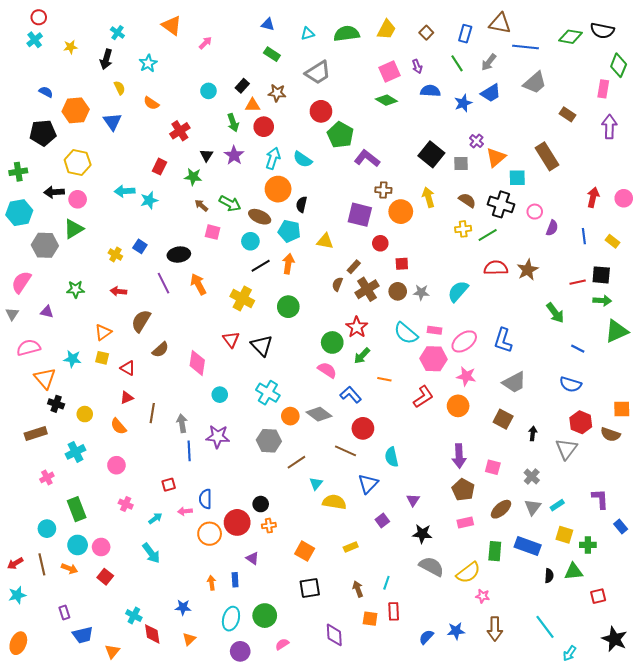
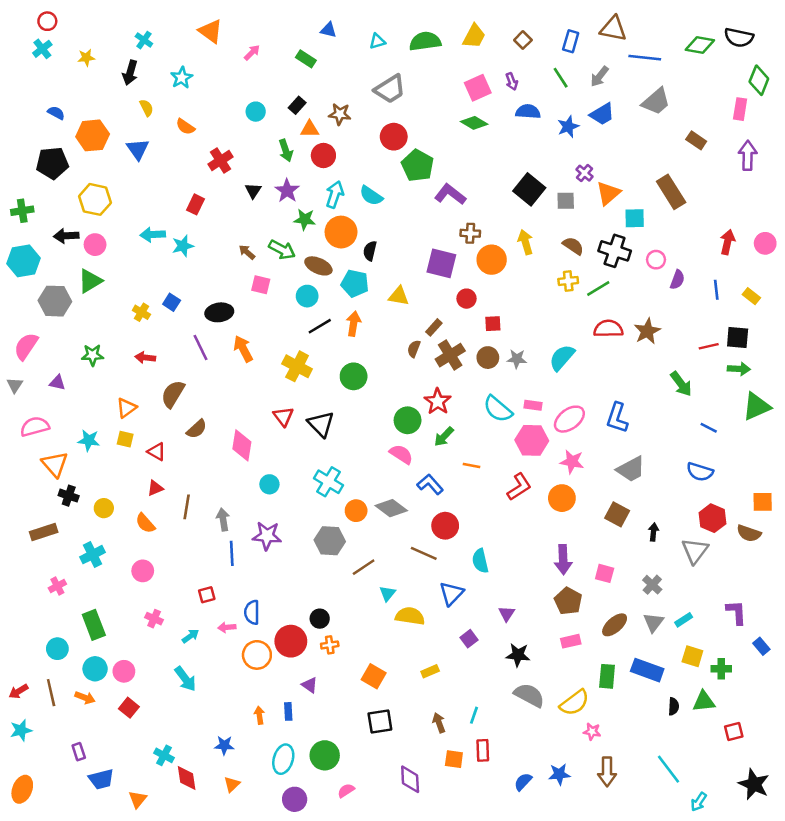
green rectangle: (272, 54) -> (306, 59), moved
green star: (193, 177) -> (305, 219), moved

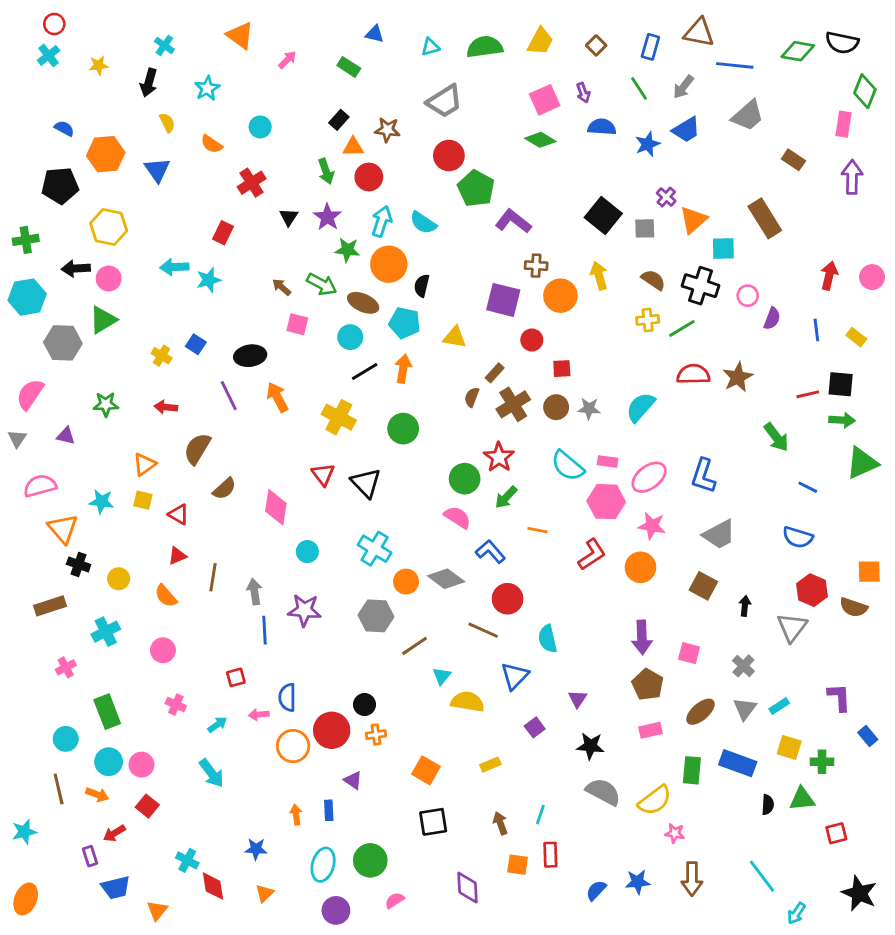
cyan circle: (256, 112) -> (260, 127), moved
red arrow: (18, 691) -> (114, 833), moved

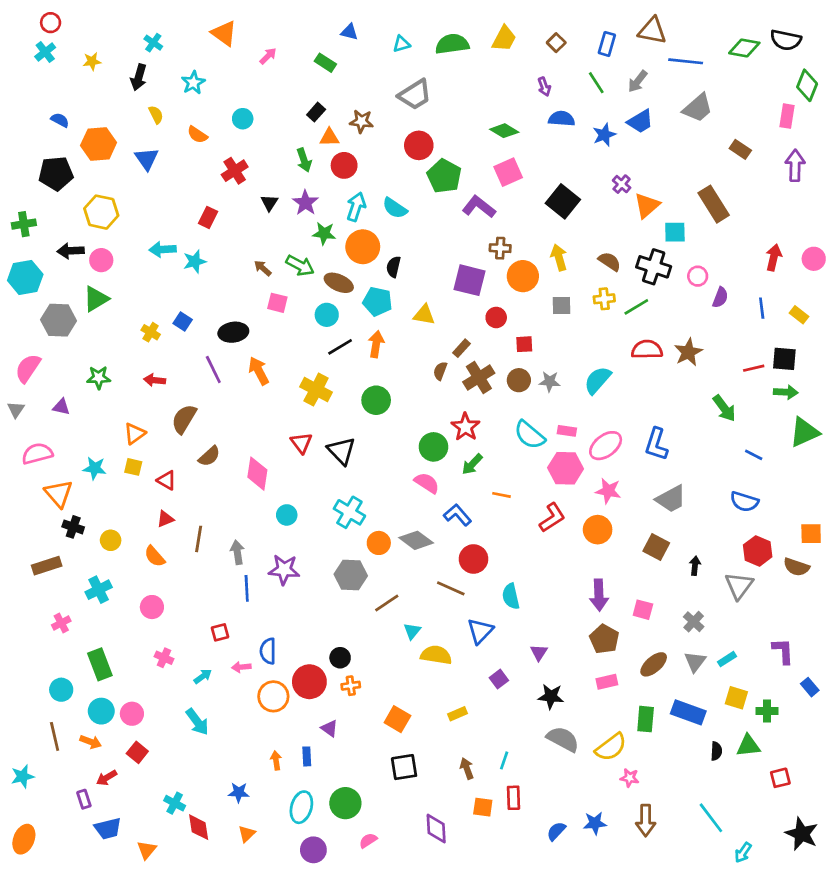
pink square: (545, 100) -> (508, 172), moved
gray square: (645, 228) -> (562, 305), moved

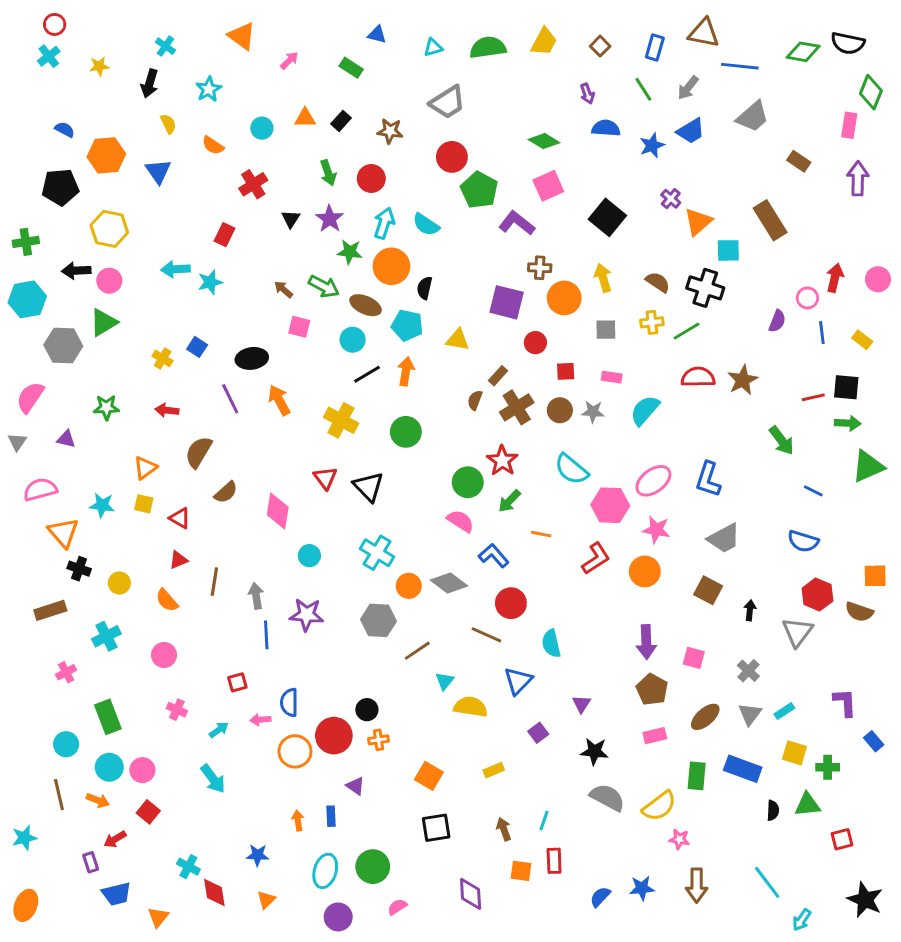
orange triangle: (329, 137) -> (305, 118), moved
pink circle: (698, 276) -> (807, 298), moved
pink rectangle: (567, 431) -> (612, 377), moved

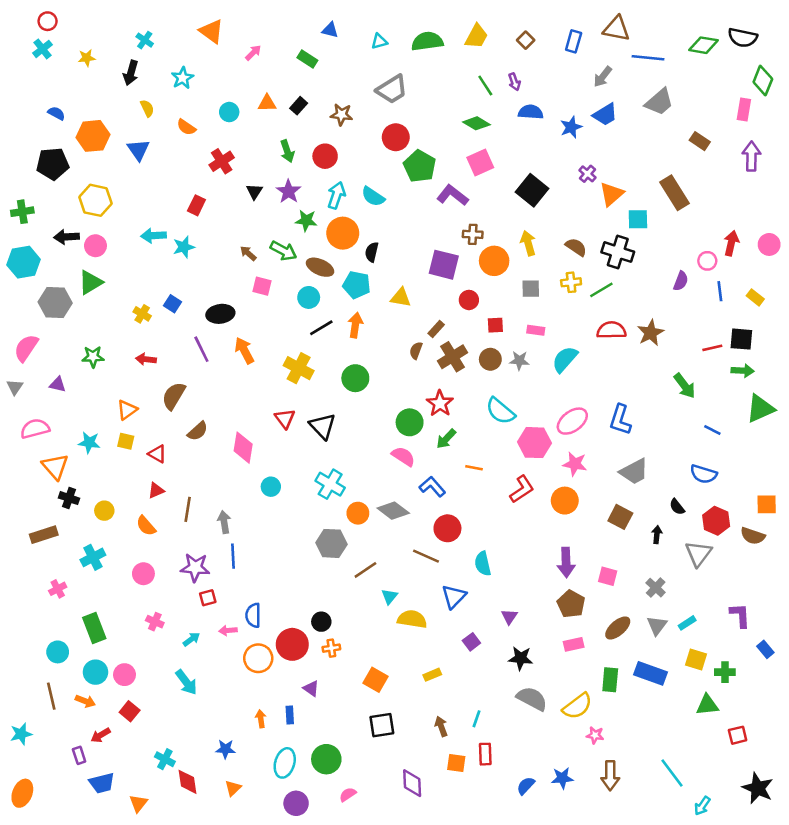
green line: (643, 89) -> (485, 86), moved
purple star: (307, 615) -> (195, 567), moved
black semicircle: (773, 810) -> (677, 507), moved, turned 138

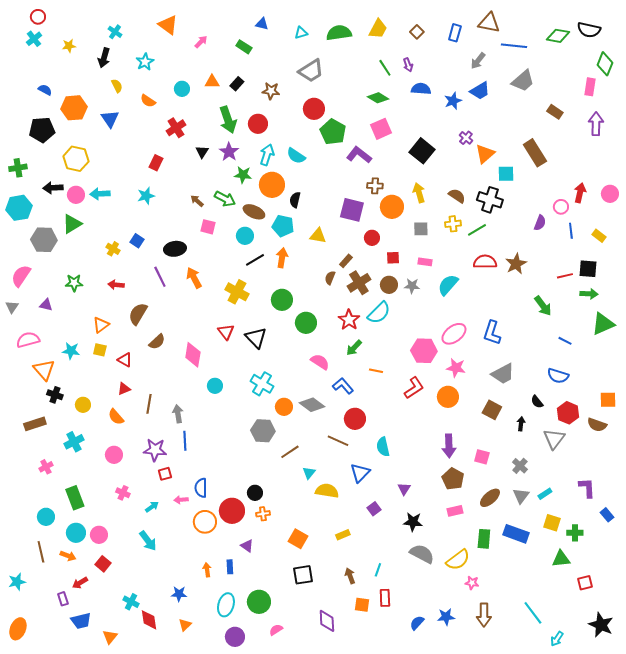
green arrow: (287, 151) -> (228, 120), size x1.5
cyan arrow: (154, 236) -> (100, 194), moved
cyan semicircle: (500, 411) -> (379, 313), moved, turned -85
green circle: (410, 422) -> (306, 323), moved

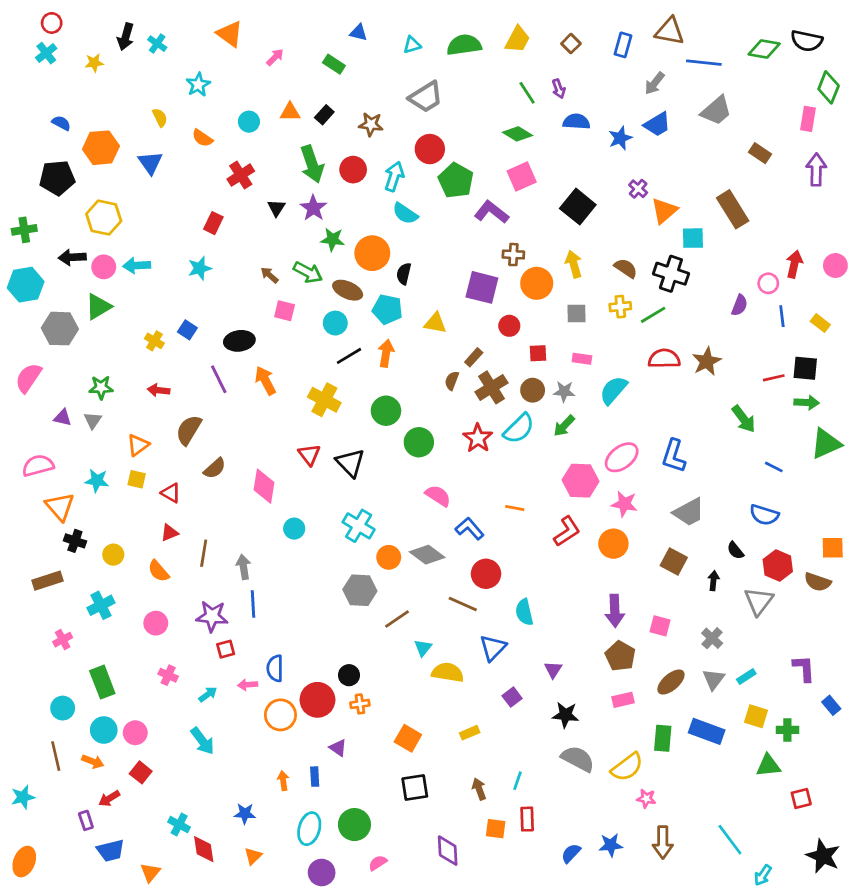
black arrow: (104, 58) -> (126, 37), moved
cyan arrow: (267, 155) -> (394, 176), moved
gray triangle: (12, 307) -> (93, 420), moved
green arrow: (354, 348) -> (564, 426), moved

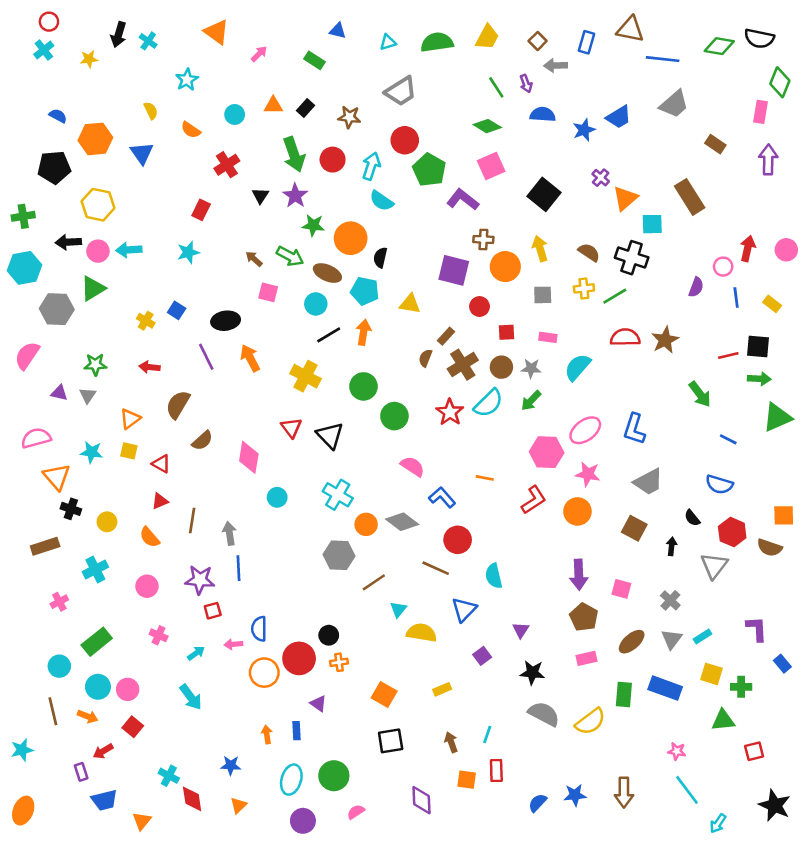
gray arrow: (655, 83) -> (556, 65), moved, turned 50
green rectangle: (102, 682) -> (97, 642), turned 72
pink star: (646, 798) -> (677, 751), moved

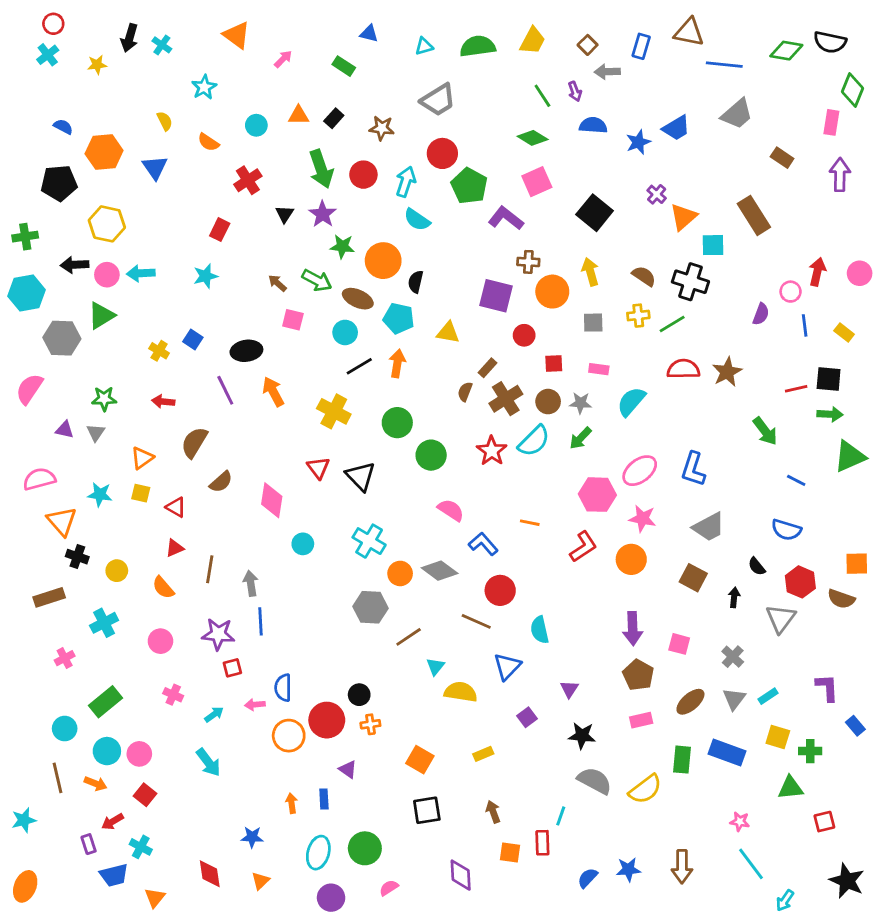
cyan line: (487, 734) -> (561, 816), moved
cyan cross: (169, 776) -> (141, 847), moved

